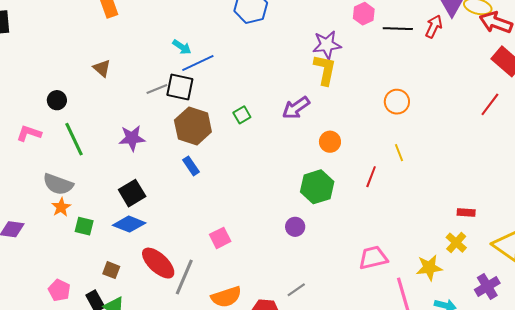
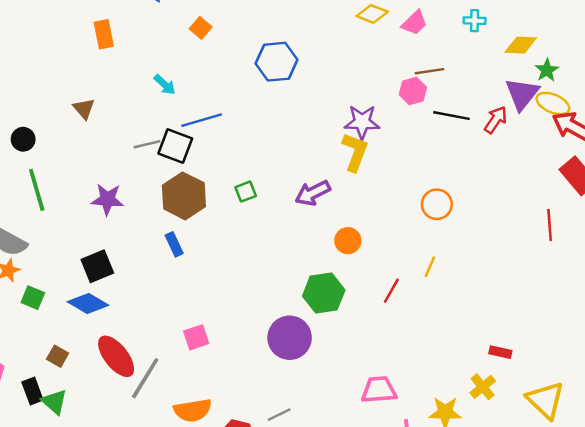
cyan arrow: (182, 47) -> (165, 85), moved
red line: (490, 104) -> (550, 225), turned -50
yellow line: (399, 153) -> (430, 267), turned 36
purple circle: (295, 227) -> (290, 338), size x1.8

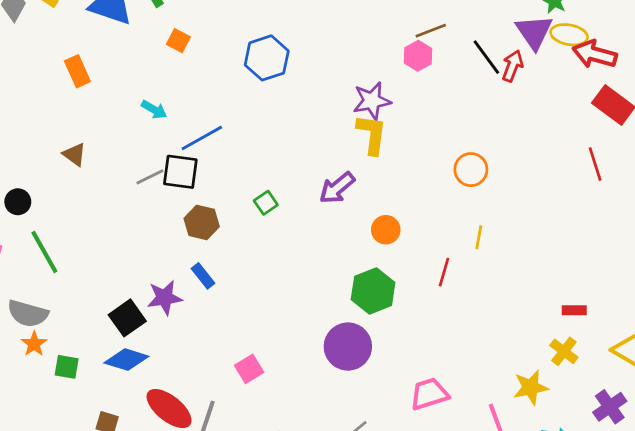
black line: (451, 116) -> (486, 57), moved, turned 56
brown hexagon: (184, 196) -> (202, 222), size x0.7
purple star: (107, 199) -> (165, 298), moved
pink trapezoid: (379, 390) -> (429, 394), moved

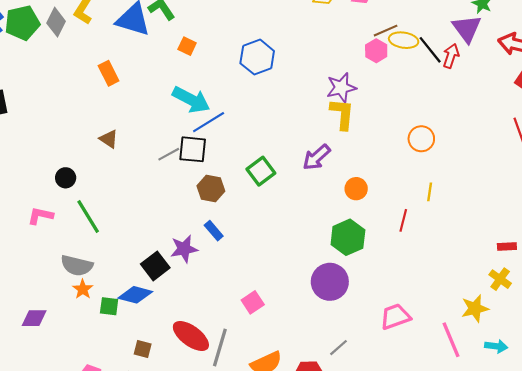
yellow ellipse: (569, 35) -> (404, 40), moved
cyan arrow: (154, 110) -> (191, 100), moved, size x1.8
green square: (266, 203) -> (261, 171), size x1.5
blue diamond: (126, 360) -> (135, 295), moved

